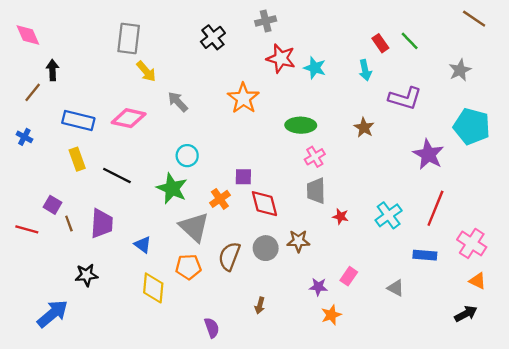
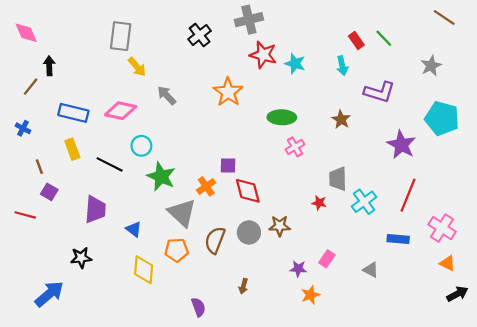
gray cross: (266, 21) -> (249, 20), size x1.4
cyan circle: (187, 156) -> (141, 146), moved
gray trapezoid: (316, 191) -> (338, 179), moved
brown line: (69, 224) -> (39, 167), moved
black arrow: (466, 314) -> (457, 294), moved

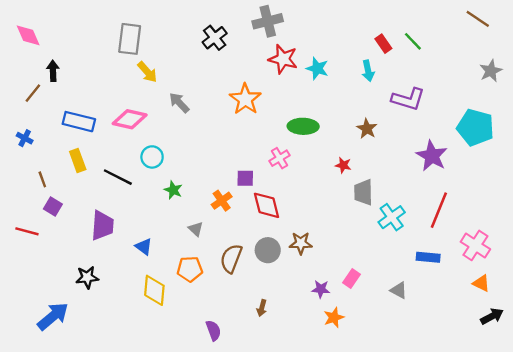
gray star: (431, 66) -> (491, 71), moved
pink cross: (295, 147) -> (280, 158), moved
green star: (161, 177) -> (173, 190), size x0.6
red star: (319, 203) -> (343, 165), moved
gray triangle: (182, 213) -> (196, 229), size x0.5

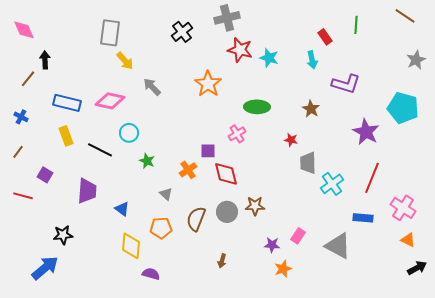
green line: (413, 41) -> (356, 25), moved, turned 48
brown line: (42, 179) -> (18, 152), moved, turned 56
black star: (87, 277) -> (63, 235), moved
gray triangle: (399, 290) -> (338, 246), size x1.8
purple semicircle: (213, 330) -> (151, 274), moved, turned -54

